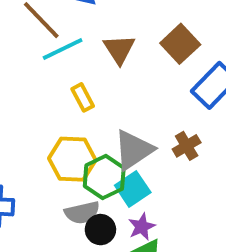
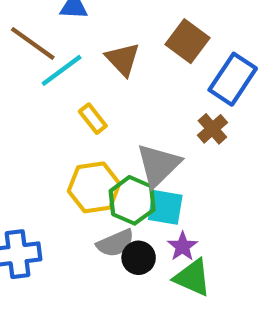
brown cross: (187, 146) -> (212, 129), moved
cyan square: (133, 189) -> (165, 207), turned -36

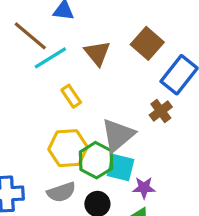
gray semicircle: (115, 243) -> (61, 192), moved
purple star: (183, 246) -> (144, 188), moved, turned 30

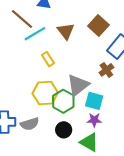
cyan square: (121, 167) -> (94, 101), moved
gray semicircle: (61, 192) -> (30, 124), moved

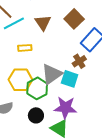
yellow rectangle: (48, 59) -> (25, 48), turned -64
cyan square: (94, 101) -> (70, 79), moved
purple star: (94, 120) -> (65, 108), size x1.6

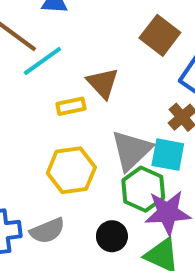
brown triangle: (43, 23) -> (103, 83), moved
green hexagon: (37, 88) -> (143, 189), moved

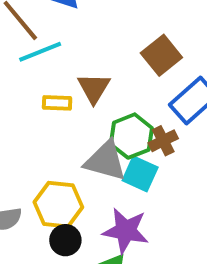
gray triangle: (131, 150) -> (105, 161), turned 45
yellow hexagon: (71, 170) -> (58, 205), moved
green hexagon: (143, 189) -> (131, 136), moved

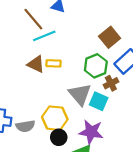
brown triangle: (94, 88) -> (36, 64), moved, turned -36
green hexagon: (131, 136) -> (96, 66), moved
gray triangle: (105, 161) -> (80, 94), turned 35

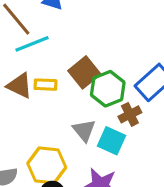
brown square: (110, 37) -> (84, 72), moved
gray triangle: (80, 94) -> (84, 130), size x0.7

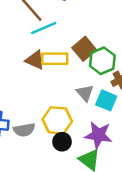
yellow rectangle: (46, 85) -> (55, 59), size x1.5

